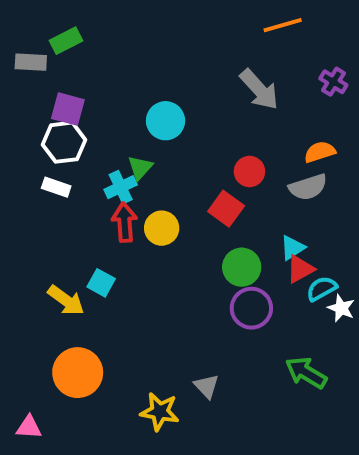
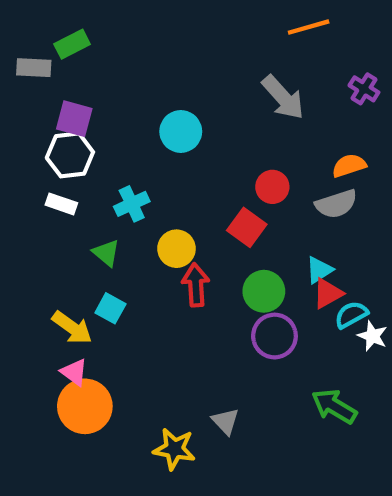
green triangle: (140, 168) -> (106, 253), moved, turned -32
red arrow: (125, 222) -> (196, 285), moved
pink triangle: (29, 427) -> (74, 372), moved, turned 32

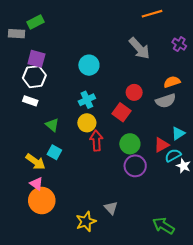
cyan cross: (132, 204) -> (87, 100), moved
cyan triangle: (319, 270) -> (178, 133), moved
green arrow: (334, 406) -> (164, 226), moved
yellow star: (174, 449) -> (86, 222), turned -30

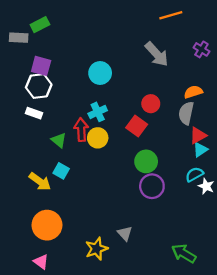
gray semicircle: (166, 101) -> (186, 113), turned 120
red arrow: (96, 141) -> (81, 130), moved
red triangle: (161, 145) -> (198, 136), moved
pink triangle: (36, 184) -> (41, 262), moved

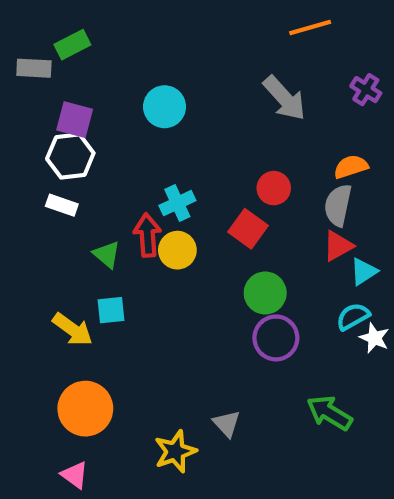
cyan circle: (100, 73) -> (165, 107), moved
red triangle: (198, 136) -> (338, 246), moved
cyan square: (61, 171) -> (111, 310), turned -35
green arrow: (184, 253) -> (329, 413), moved

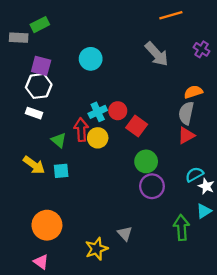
red circle: (274, 188) -> (118, 111), moved
cyan triangle: (364, 272) -> (204, 211), moved
yellow arrow: (72, 329) -> (34, 165), moved
green arrow: (329, 413) -> (181, 228), turned 55

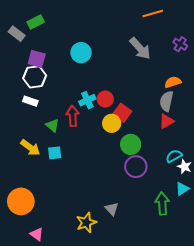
gray rectangle: (19, 38) -> (17, 34), turned 35
yellow circle: (98, 138) -> (112, 123), moved
orange circle: (47, 225) -> (21, 201), moved

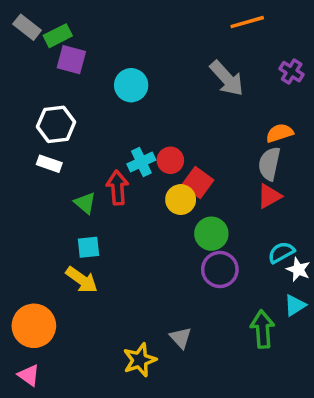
gray rectangle: (17, 34) -> (27, 27), moved
purple square: (37, 59) -> (71, 60), moved
yellow arrow: (30, 148) -> (82, 280), moved
pink triangle: (37, 234) -> (29, 375), moved

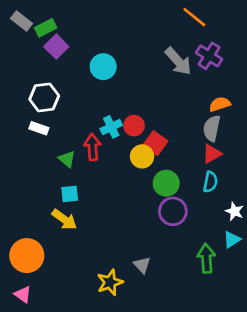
orange line: (247, 22) -> (194, 17), turned 55
purple square: (71, 60) -> (56, 47), turned 30
purple cross: (292, 72) -> (209, 56), moved, size x1.4
cyan semicircle: (281, 252) -> (210, 182), moved, turned 130

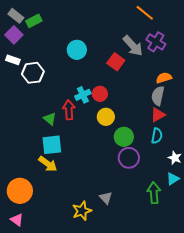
purple square: (56, 47) -> (14, 35), moved
white rectangle: (39, 128) -> (13, 60), moved
red square: (155, 143) -> (116, 62), moved
cyan square: (70, 194) -> (52, 145), size x1.5

